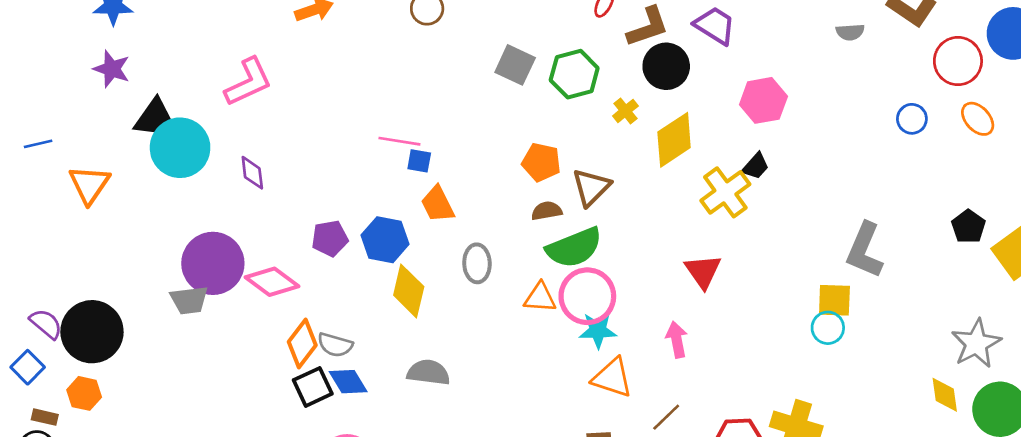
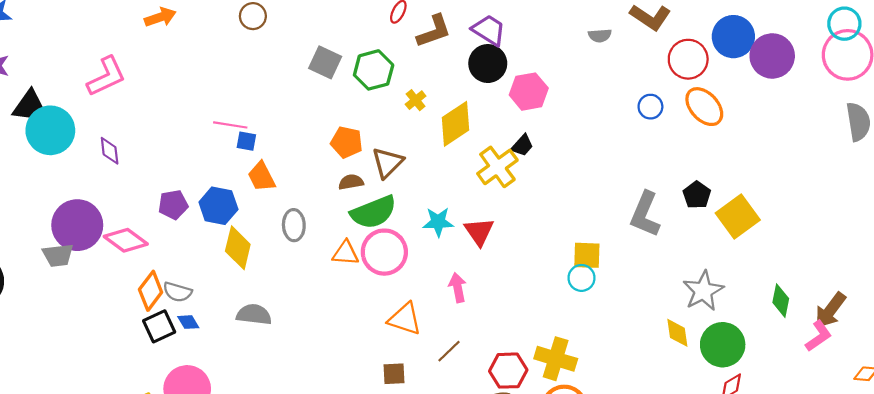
black circle: (666, 66) -> (488, 64), moved
orange ellipse: (978, 119) -> (704, 107), size x1.4
gray L-shape: (865, 250) -> (645, 214), moved
cyan star: (598, 330) -> (438, 222), moved
blue diamond: (348, 382) -> (188, 322), size x0.7

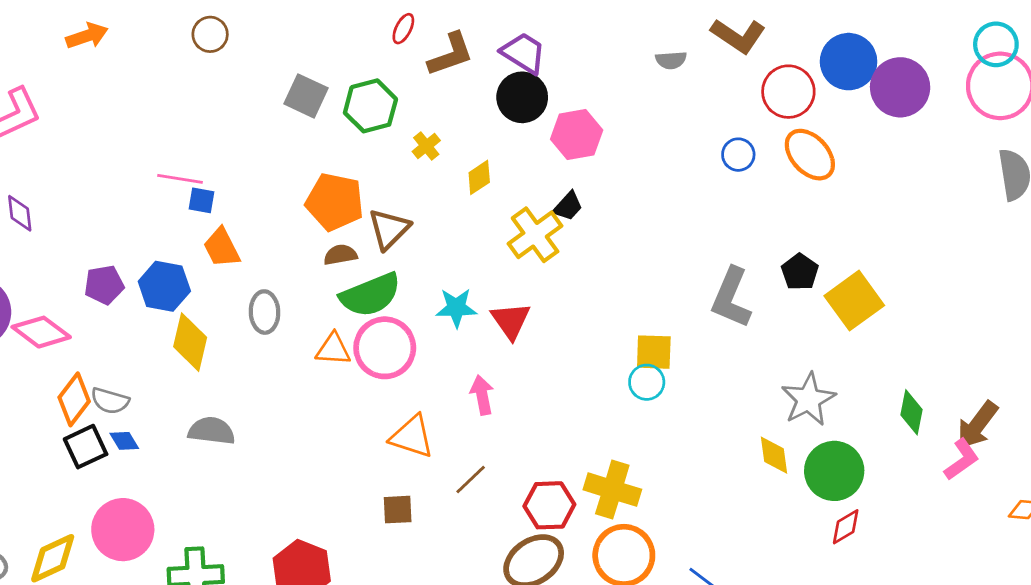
yellow diamond: (455, 124) -> (479, 177), size x0.6
orange pentagon: (347, 142) -> (335, 202), size x1.4

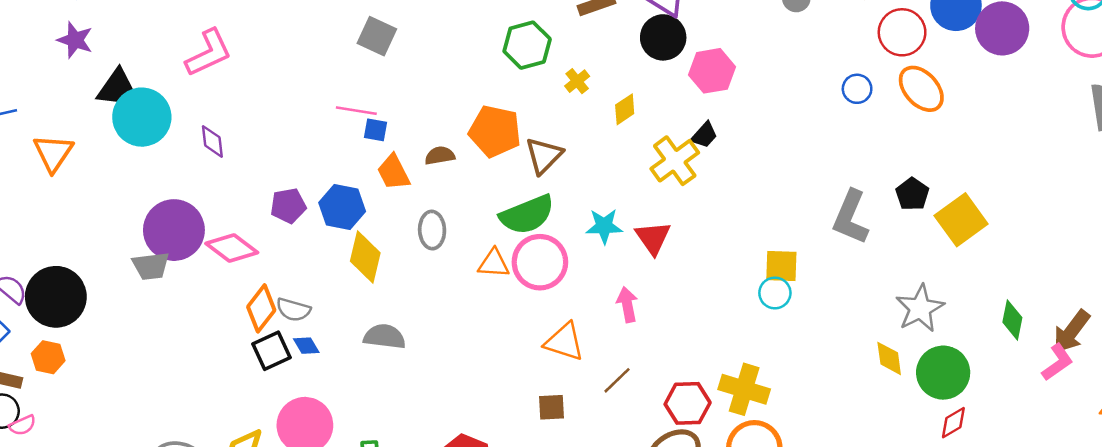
gray square: (306, 96) -> (377, 36), moved
brown semicircle: (340, 255) -> (440, 156), moved

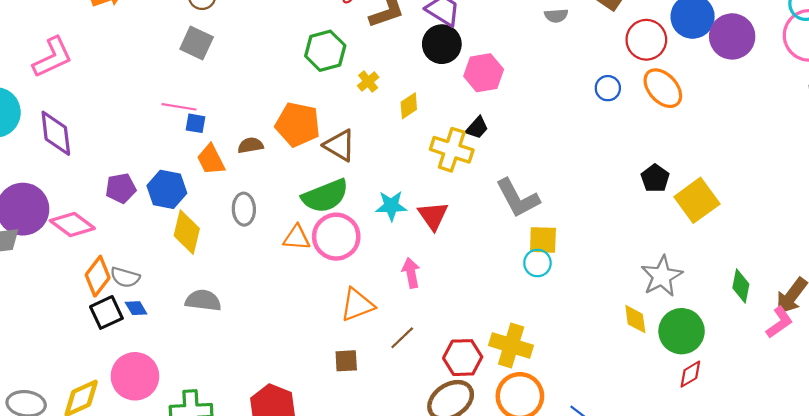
purple diamond: (212, 141) -> (56, 133), size x1.6
brown triangle: (544, 156) -> (340, 145), turned -44
yellow cross: (675, 161) -> (452, 150), turned -36
gray L-shape: (851, 217) -> (518, 198), moved, turned -51
orange triangle: (564, 342) -> (357, 305), turned -39

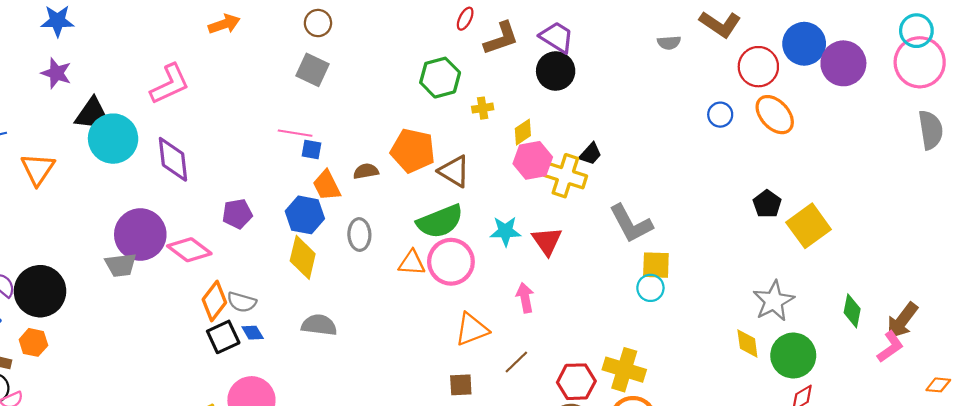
pink hexagon: (484, 73) -> (533, 160), moved
yellow cross: (368, 82) -> (483, 108), turned 30
blue hexagon: (167, 189) -> (305, 215), moved

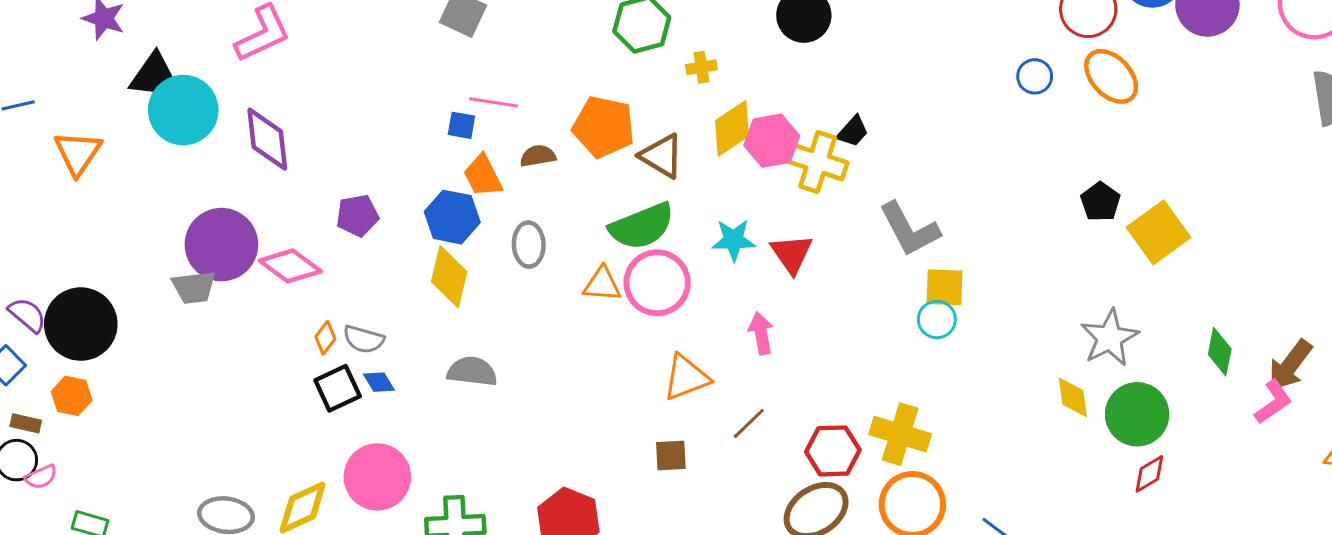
yellow diamond: (523, 132) -> (732, 128), moved, size x1.5
pink line: (295, 133) -> (494, 102), moved
orange diamond: (214, 301) -> (325, 338), size x0.6

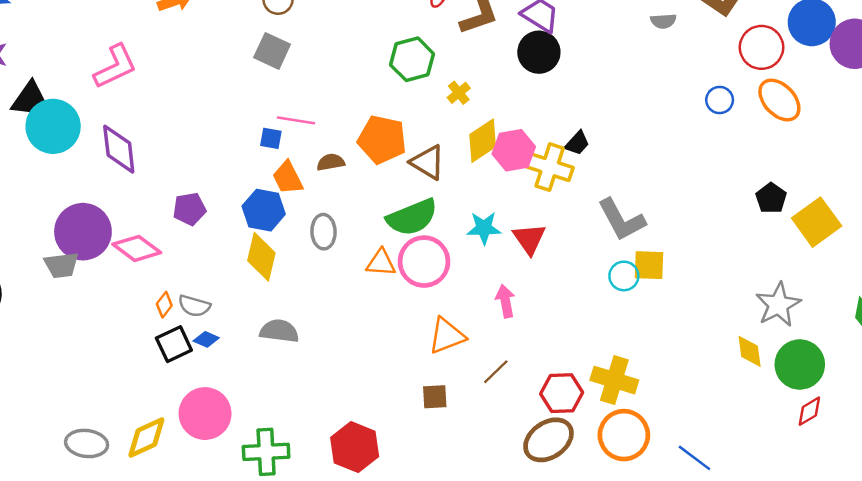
yellow cross: (701, 67) -> (459, 93), turned -30
cyan circle: (937, 319) -> (624, 276), moved
blue diamond: (379, 382) -> (206, 339), turned -35

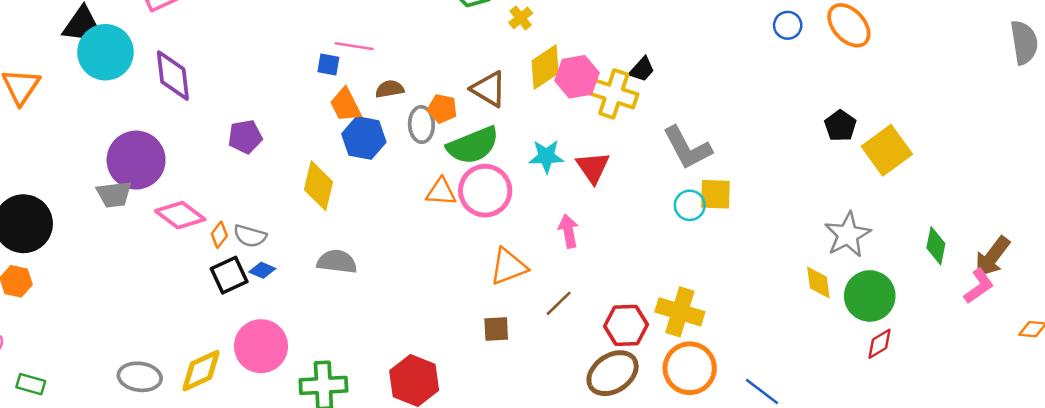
orange pentagon: (382, 140) -> (442, 109), moved, size x0.6
blue hexagon: (264, 210) -> (364, 138), moved
gray ellipse: (324, 232) -> (421, 124), moved
pink diamond: (137, 248) -> (180, 215), moved

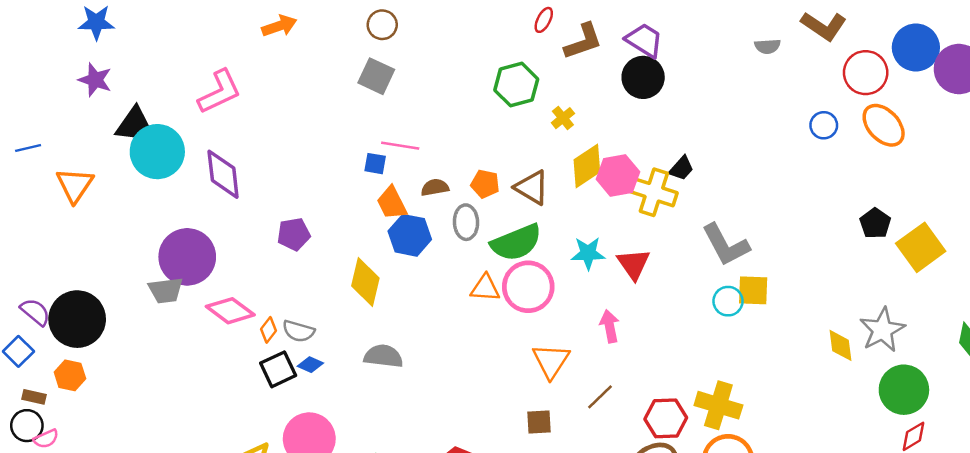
orange pentagon: (442, 109) -> (485, 184), moved
orange triangle: (508, 267) -> (551, 361), turned -36
yellow diamond: (818, 282) -> (840, 345), moved

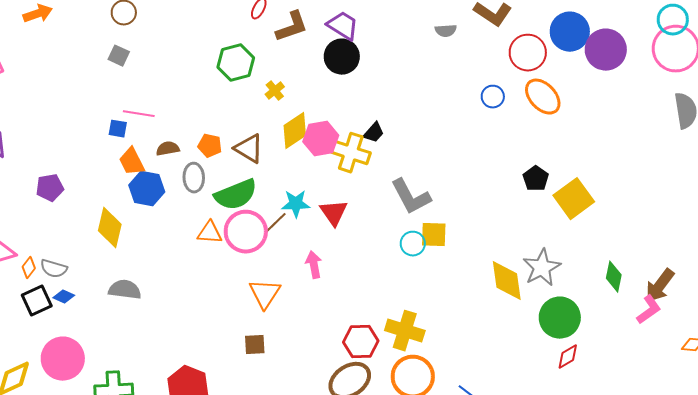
gray square: (376, 76) -> (119, 56), size x0.7
yellow diamond: (840, 345) -> (507, 281), size x1.5
brown line: (600, 397) -> (276, 223), moved

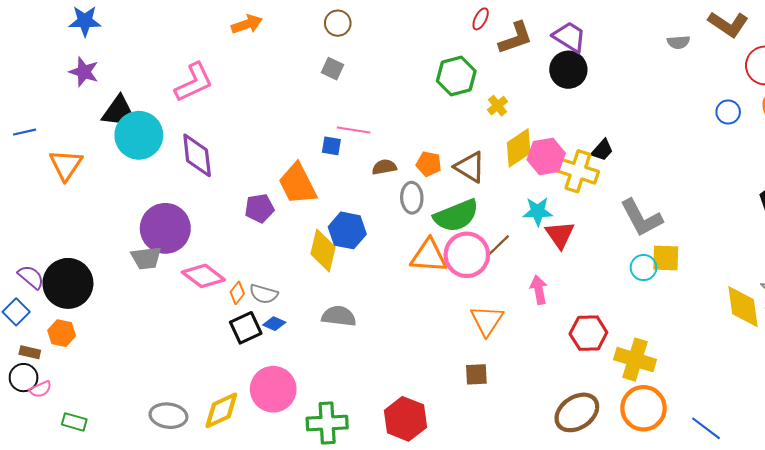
orange trapezoid: (132, 162) -> (298, 184), moved, size x1.4
blue hexagon: (147, 189) -> (347, 230), moved
cyan star: (296, 204) -> (538, 211), moved
orange triangle: (210, 233) -> (429, 256), size x1.4
red hexagon: (361, 342) -> (588, 333), moved

